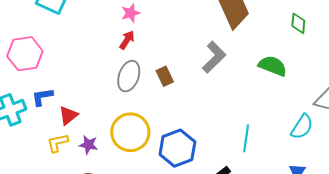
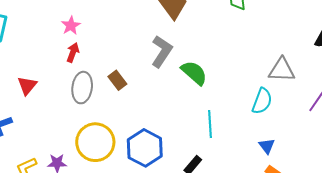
green semicircle: (273, 66) -> (194, 73), moved, turned 32
red triangle: (68, 115) -> (27, 86), moved

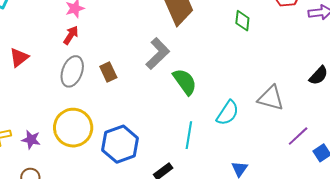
cyan semicircle: (262, 101) -> (228, 113), moved

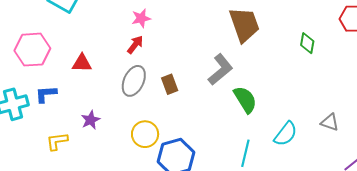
red triangle: (19, 57) -> (82, 63), turned 35
gray triangle: (271, 98) -> (330, 122), size x0.7
yellow circle: (73, 128) -> (145, 134), moved, size x0.7
purple star: (31, 140) -> (91, 120), moved, turned 30

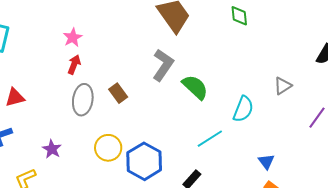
red triangle: (82, 63) -> (15, 97), moved
gray triangle: (330, 122) -> (283, 86), turned -36
cyan line: (245, 153) -> (210, 139), turned 60

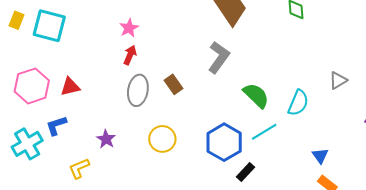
green semicircle: (195, 87) -> (256, 95), moved
blue hexagon: (144, 161) -> (224, 142), moved

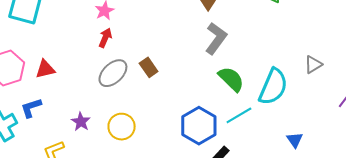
gray L-shape: (219, 57) -> (216, 38), moved
gray ellipse: (138, 90) -> (113, 73), turned 36
cyan semicircle: (298, 103) -> (273, 87), size x1.4
yellow circle: (162, 139) -> (122, 127), moved

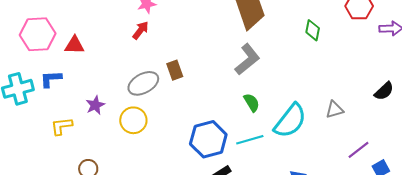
gray ellipse: (113, 73) -> (143, 83), moved
green semicircle: (231, 79) -> (252, 103), size x0.7

